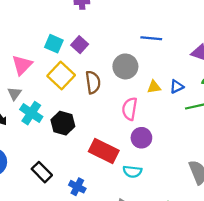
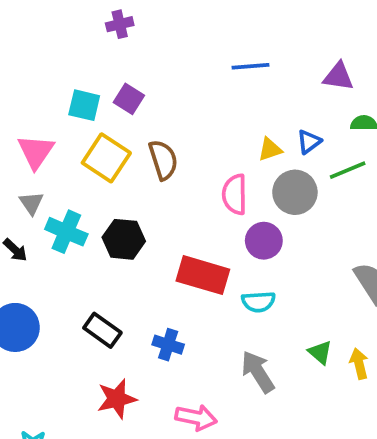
gray circle: (125, 66) -> (295, 192), moved

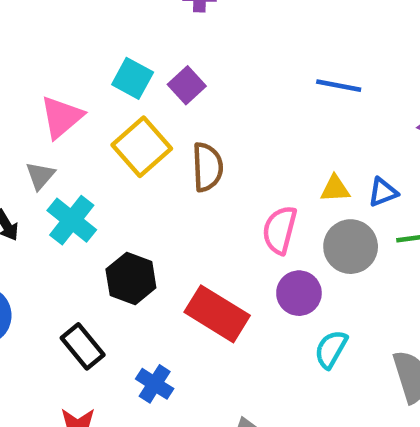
black hexagon: (124, 239) -> (131, 279), moved
cyan semicircle: (258, 302) -> (331, 349), moved, turned 108

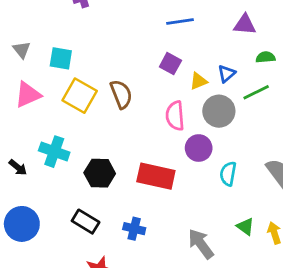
purple square: (187, 85) -> (170, 64), moved
pink triangle: (62, 117) -> (28, 95), turned 36
gray triangle: (40, 176) -> (22, 50), moved

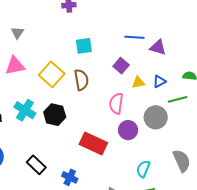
purple triangle: (245, 24) -> (158, 47), moved
cyan square: (61, 58) -> (84, 46), moved, turned -30
gray circle: (219, 111) -> (156, 117), moved
black hexagon: (100, 173) -> (55, 115), moved
cyan semicircle: (228, 174) -> (143, 169), moved

